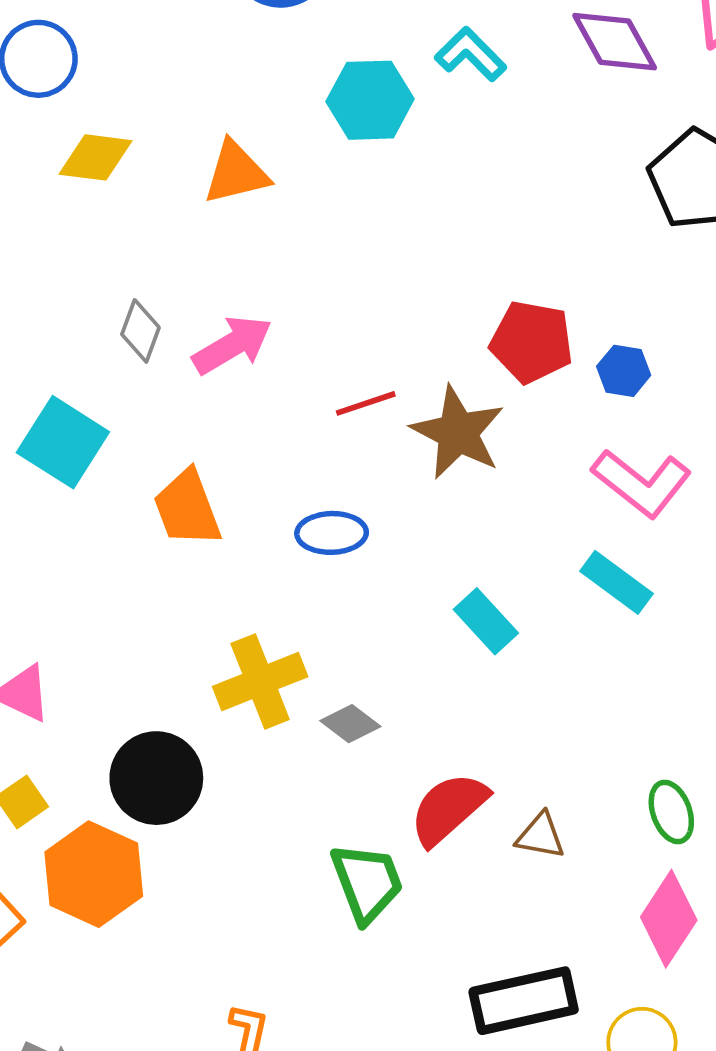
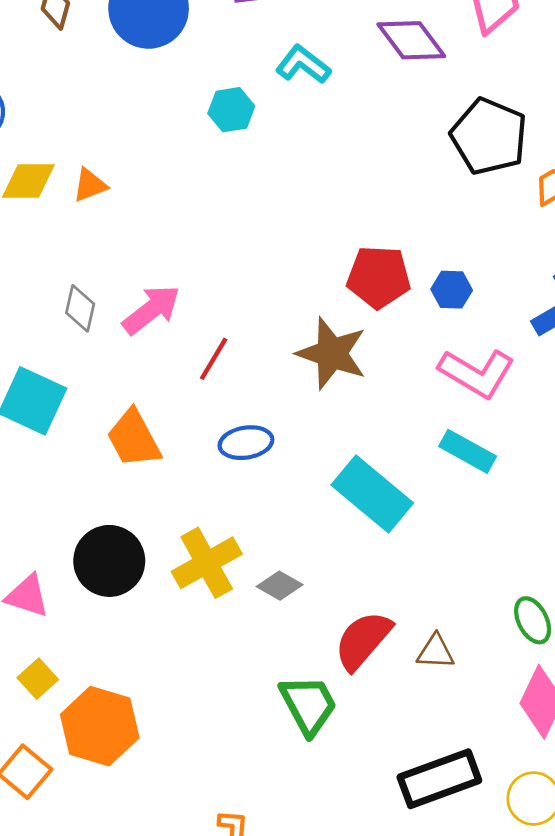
cyan hexagon: (370, 100) -> (231, 110), size x0.7
orange triangle: (236, 173) -> (90, 185), moved, size x0.7
red line: (366, 403) -> (214, 359), moved, turned -33
cyan rectangle: (486, 621) -> (372, 494), size x1.6
black circle: (156, 778) -> (109, 561), moved

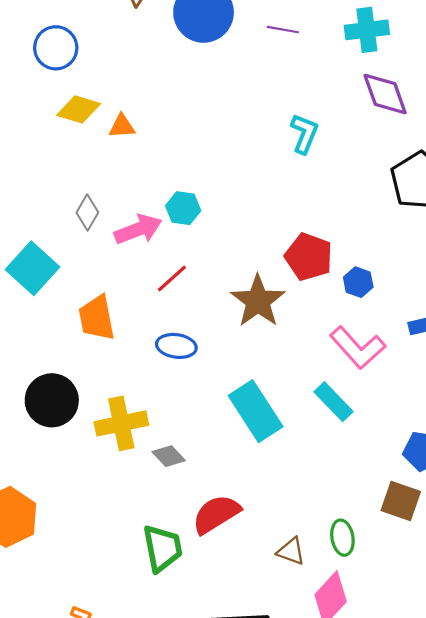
cyan L-shape: (303, 65) -> (304, 134), moved, turned 57
cyan hexagon: (231, 110) -> (183, 208), moved
brown triangle: (436, 652) -> (291, 551), moved

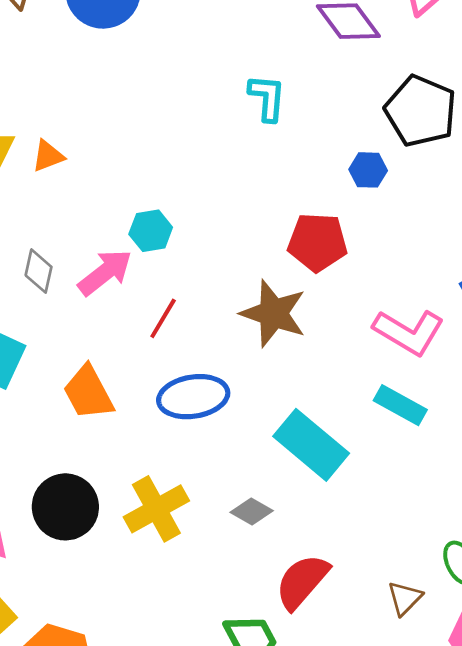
blue hexagon: (358, 282) -> (368, 170), moved
blue ellipse: (176, 346) -> (193, 397), size x1.4
gray diamond: (169, 456) -> (252, 512), moved
brown triangle: (291, 551) -> (405, 598), turned -48

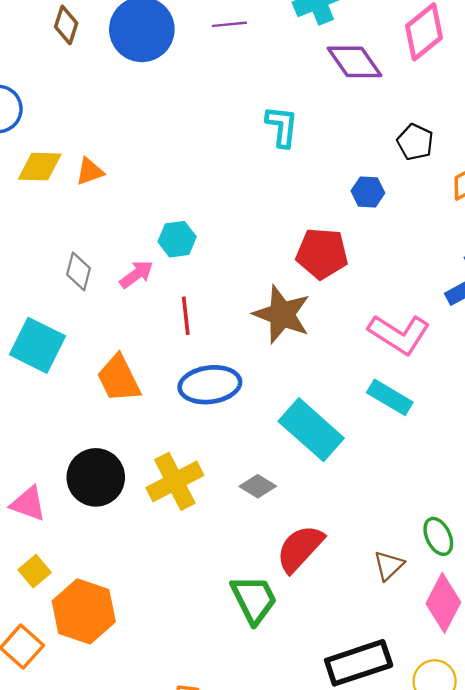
black pentagon: (421, 111) -> (415, 142), size x0.6
pink arrow: (105, 272) -> (136, 274), size x0.7
red line: (163, 318) -> (186, 316), turned -39

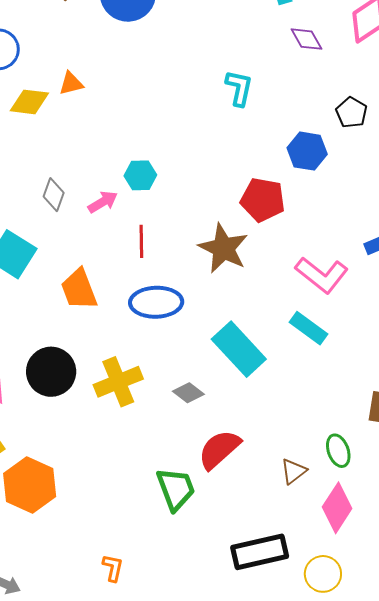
purple diamond: (355, 62) -> (306, 39), size x0.7
orange triangle: (90, 172) -> (71, 83), moved
blue hexagon: (368, 192) -> (307, 151), size x1.4

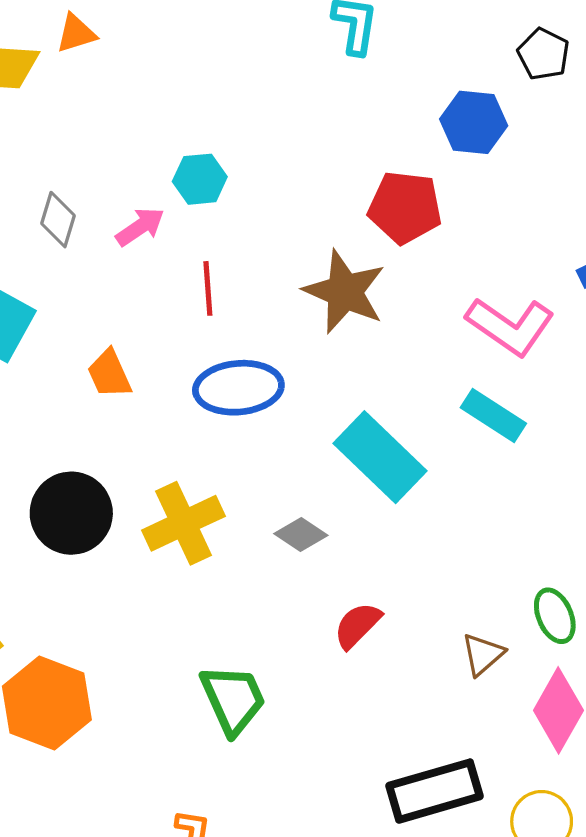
orange trapezoid: (79, 289) -> (109, 374), size x0.7
red semicircle: (219, 449) -> (357, 625), size x0.7
green trapezoid: (176, 489) -> (233, 699), moved

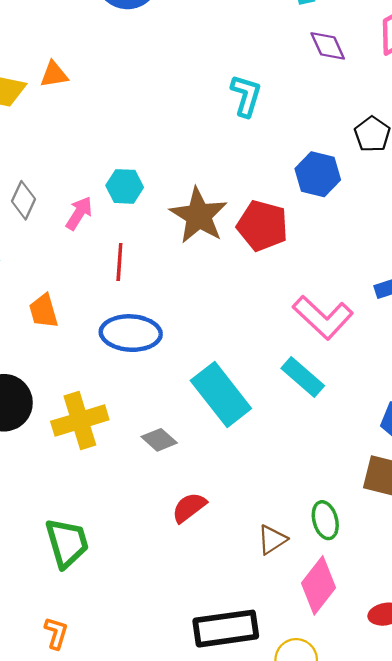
pink arrow: (140, 227) -> (79, 213), turned -32
brown star: (345, 292) -> (199, 216), moved
green trapezoid: (233, 699) -> (67, 543), moved

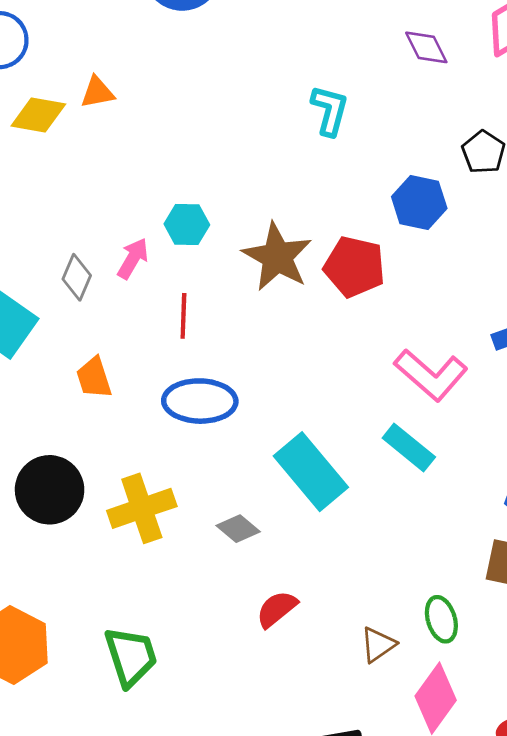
gray diamond: (23, 200) -> (77, 277), moved

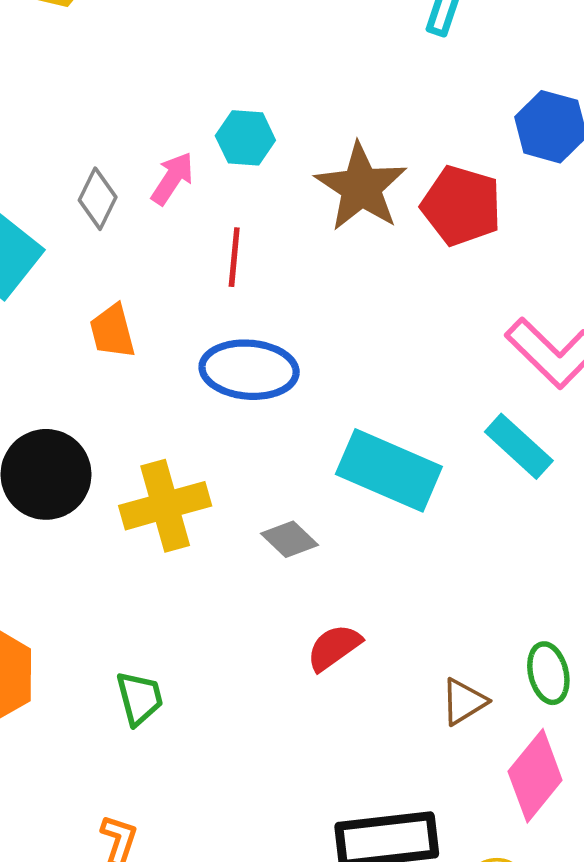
cyan rectangle: (311, 472) -> (389, 470), turned -30
green trapezoid: (131, 656) -> (140, 698), size x0.7

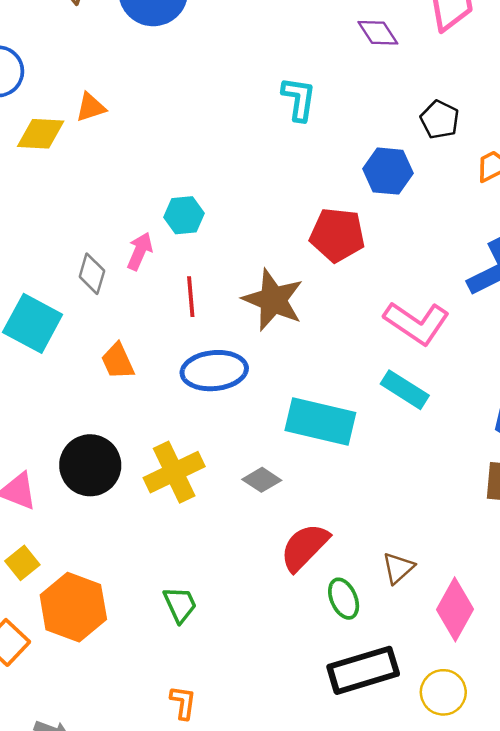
brown star: (361, 187) -> (273, 300), moved
red semicircle: (334, 647) -> (305, 547), size x1.4
green ellipse: (548, 673) -> (344, 599), moved

